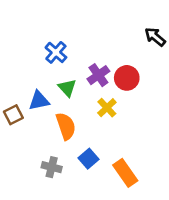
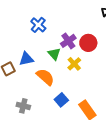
green triangle: (67, 88) -> (54, 54), moved
orange semicircle: (66, 126) -> (45, 77), turned -30
gray cross: (52, 167) -> (23, 106), moved

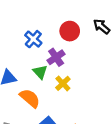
blue cross: (38, 25) -> (33, 39), moved
red circle: (88, 43) -> (70, 31), moved

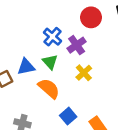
blue cross: (33, 39) -> (52, 37), moved
green triangle: (40, 72) -> (50, 62), moved

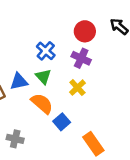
purple cross: (77, 45) -> (81, 58), moved, turned -30
blue square: (68, 116) -> (62, 122), moved

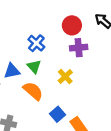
purple cross: (81, 58) -> (79, 48), moved, turned -30
blue square: (62, 122) -> (57, 114), moved

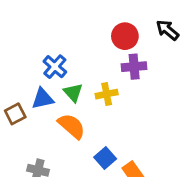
blue cross: (36, 43) -> (55, 67), moved
yellow cross: (65, 77) -> (107, 94), moved, turned 32

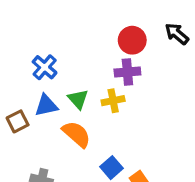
blue cross: (55, 67) -> (45, 67), moved
purple cross: (134, 67) -> (127, 72), moved

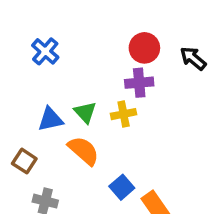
black arrow: (177, 34) -> (193, 58), moved
blue cross: (45, 67) -> (45, 51), moved
brown square: (18, 121) -> (24, 161), moved, turned -30

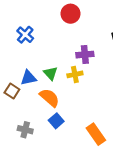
red circle: (144, 48) -> (71, 14), moved
brown square: (24, 161) -> (12, 91), moved
blue square: (122, 187) -> (56, 121), moved

